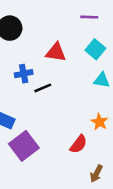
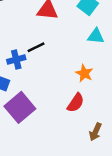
blue cross: (24, 74) -> (16, 59), moved
orange star: (99, 122) -> (84, 73), moved

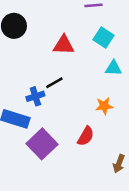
orange star: (84, 73) -> (104, 106), turned -30
red semicircle: (76, 103) -> (86, 136), moved

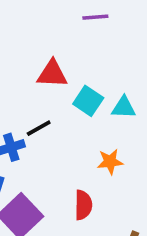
cyan square: (103, 37) -> (88, 101), moved
red semicircle: (86, 136) -> (83, 205), turned -30

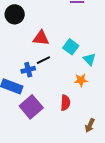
red triangle: (52, 74) -> (41, 38), moved
cyan triangle: (124, 107) -> (89, 59), moved, turned 40

